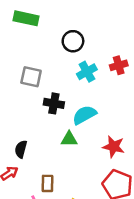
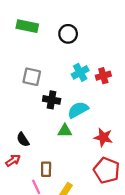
black circle: (73, 41) -> (68, 34), moved
red cross: (119, 65) -> (103, 76), moved
black semicircle: (21, 149) -> (23, 140), turned -48

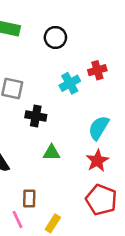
red cross: (103, 76) -> (97, 70), moved
cyan semicircle: (78, 110) -> (99, 128), moved, turned -30
red star: (103, 137) -> (97, 161), turned 30

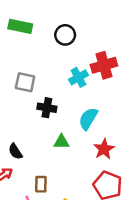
red cross: (97, 70) -> (104, 65), size x1.5
cyan semicircle: (99, 128) -> (88, 119), moved

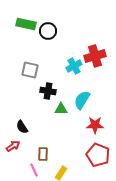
black circle: (65, 35) -> (48, 31), moved
green triangle: (61, 142) -> (61, 109), moved
red star: (104, 149) -> (95, 125), turned 30

